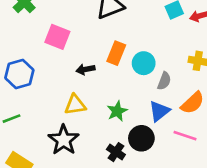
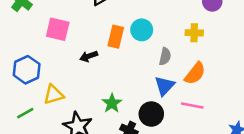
cyan circle: (144, 63) -> (142, 30), moved
yellow triangle: (75, 105) -> (54, 95), moved
green star: (117, 111) -> (112, 103), moved

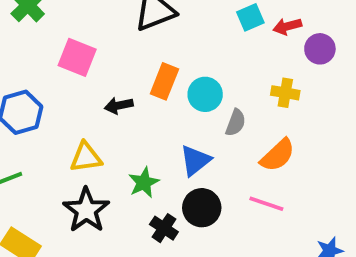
cyan circle: (142, 30) -> (205, 94), moved
blue triangle: (165, 86) -> (195, 161), moved
yellow triangle: (54, 95) -> (86, 157), moved

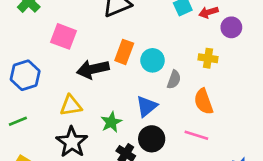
black arrow: (119, 105) -> (93, 69), size x1.6
orange semicircle: (278, 155) -> (203, 101), turned 115

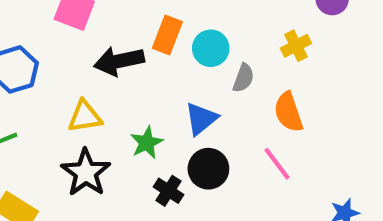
yellow cross: (208, 58) -> (296, 46), turned -36
pink line: (196, 135) -> (277, 164), turned 35

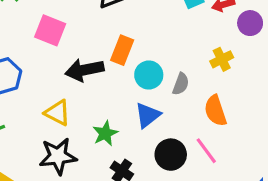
cyan circle: (211, 48) -> (149, 75), moved
yellow triangle: (85, 116) -> (58, 113), turned 36
black circle: (208, 169) -> (171, 155), moved
black star: (86, 173) -> (58, 156), turned 30

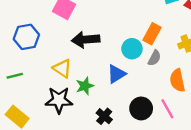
orange rectangle: (122, 50) -> (152, 34), moved
blue triangle: (148, 115) -> (116, 74), moved
green star: (105, 133) -> (85, 86), moved

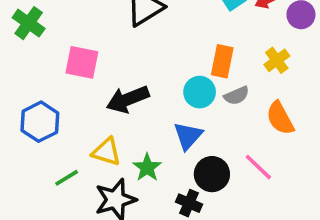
gray semicircle: (154, 58) -> (237, 96), turned 56
green line: (15, 76) -> (67, 178), moved
black circle: (141, 108) -> (212, 174), moved
pink line: (167, 109) -> (258, 167), moved

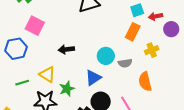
orange rectangle: (222, 61) -> (133, 32), moved
pink square: (82, 62) -> (35, 26), moved
black arrow: (128, 99) -> (66, 49), size x0.7

